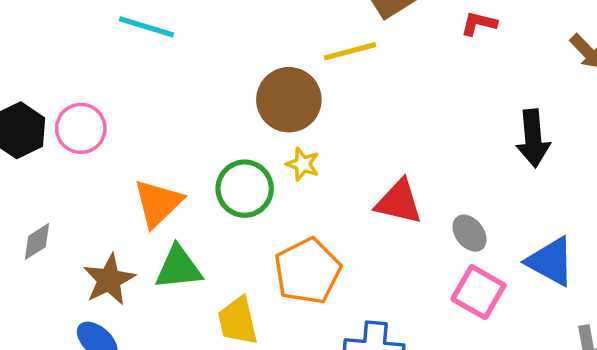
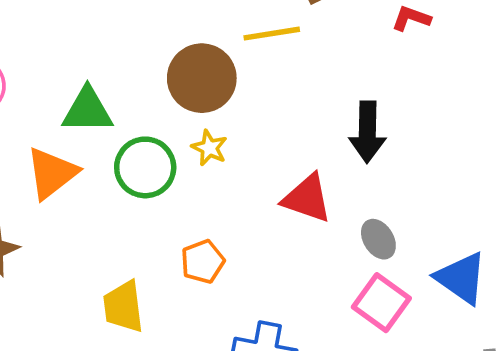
black arrow: (533, 138) -> (367, 132), moved
green triangle: (179, 268) -> (87, 110), moved
orange pentagon: (307, 271) -> (203, 262), size x0.6

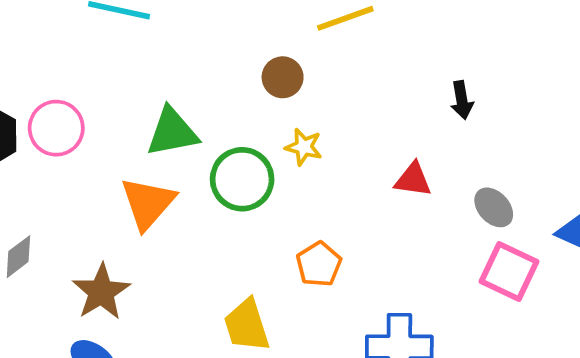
brown circle: (202, 78) -> (283, 77), size x0.6
black arrow: (367, 132) -> (462, 100), size x0.6
red triangle: (307, 198) -> (413, 180), size x0.7

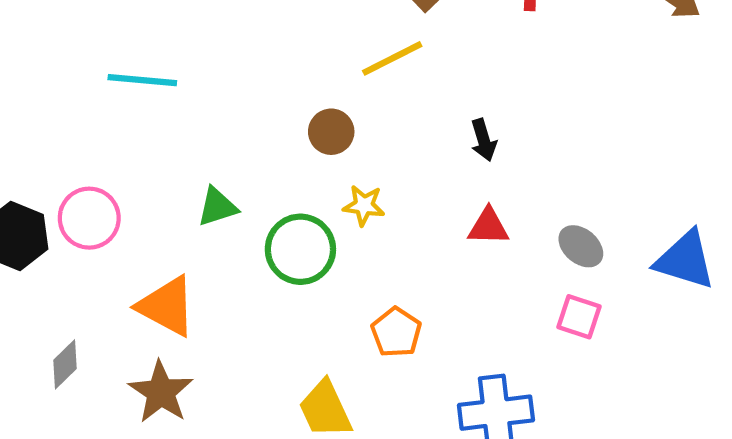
black arrow: (462, 100) -> (484, 140), moved
green triangle: (172, 132) -> (217, 207), size x0.7
orange triangle: (148, 203) -> (167, 306), moved, turned -36
pink square: (509, 272) -> (579, 317), moved, size x0.7

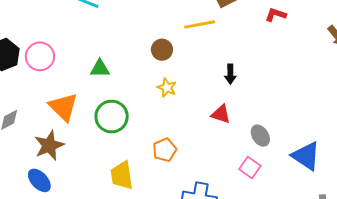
green circle: (300, 249) -> (112, 117), moved

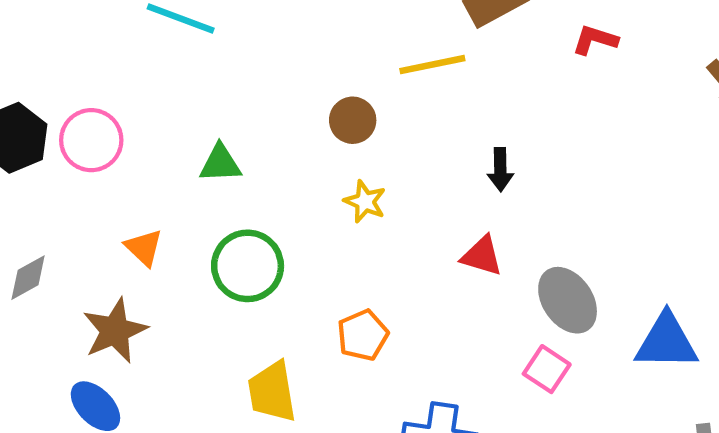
orange triangle: (63, 107) -> (144, 248), size x0.6
gray ellipse: (260, 136) -> (568, 300), size x1.4
blue triangle: (306, 156) -> (666, 342), turned -32

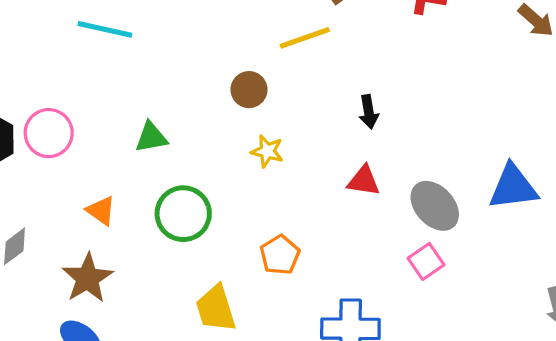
blue triangle: (666, 342) -> (513, 187), moved
pink square: (547, 369) -> (426, 261), turned 30

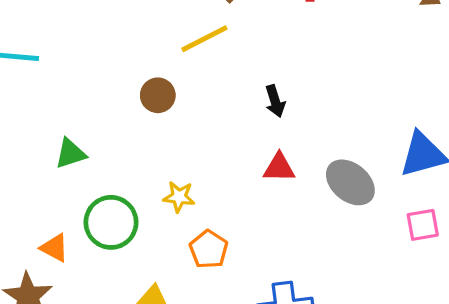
yellow star: (267, 151) -> (179, 197), moved
orange triangle: (101, 211) -> (54, 248), moved
pink square: (426, 261) -> (423, 225), moved, turned 32

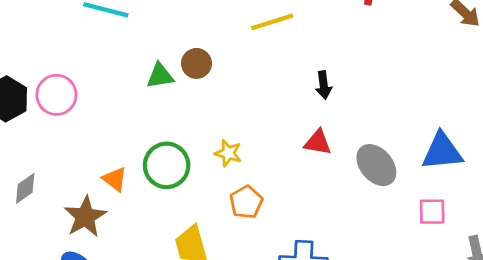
brown circle: (158, 95) -> (196, 63), moved
green triangle: (70, 154) -> (160, 76), moved

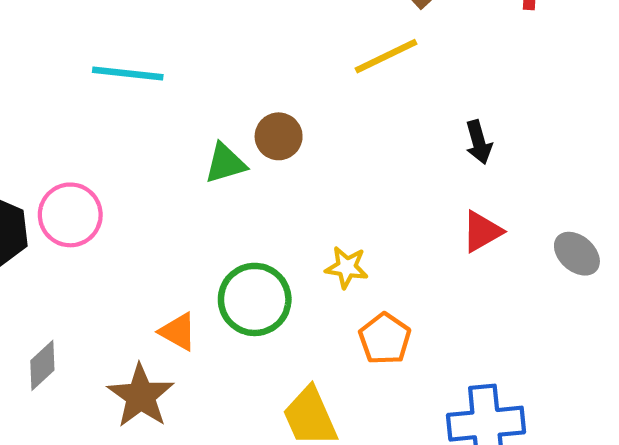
red triangle: (318, 142) -> (482, 231), turned -32
gray ellipse: (376, 165) -> (577, 254), size x0.7

